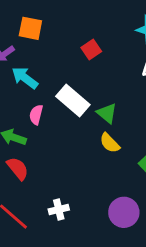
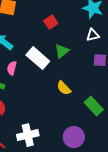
green triangle: (107, 113) -> (62, 51), moved, turned 42
white cross: (59, 209) -> (28, 135), size x1.5

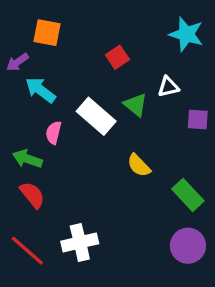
white triangle: (93, 35) -> (168, 87), moved
green triangle: (62, 51) -> (136, 105), turned -42
purple circle: (74, 137) -> (188, 246), moved

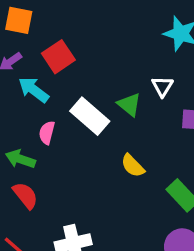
orange square: (47, 33) -> (19, 20), moved
red square: (117, 57) -> (58, 57), moved, size x1.4
white triangle: (168, 87) -> (162, 86), turned -45

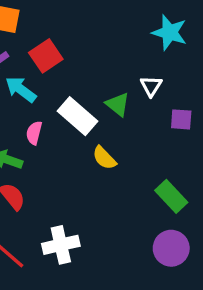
yellow semicircle: (133, 166) -> (104, 158), moved

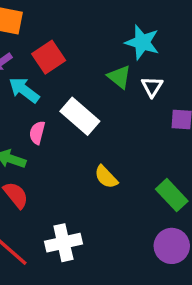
cyan star: (170, 33) -> (142, 42), moved
green triangle: (118, 104) -> (119, 77), moved
yellow semicircle: (104, 158) -> (106, 177), moved

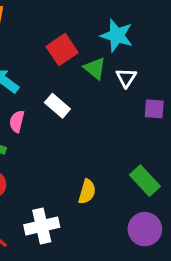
red square: (49, 57) -> (62, 50), moved
white rectangle: (80, 116) -> (57, 106), size x0.7
yellow semicircle: (106, 177) -> (87, 192), moved, turned -120

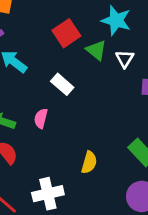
pink semicircle: (17, 121) -> (41, 118), moved

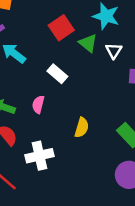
yellow semicircle: (89, 162) -> (82, 127), moved
white cross: (48, 194) -> (39, 156), moved

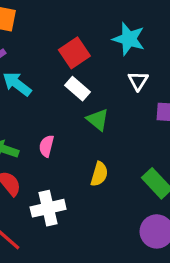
green triangle: (88, 43) -> (98, 120), moved
white rectangle: (57, 74) -> (78, 89), moved

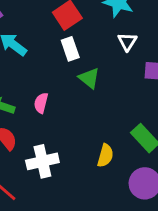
white rectangle: (78, 89) -> (70, 49), turned 30
yellow semicircle: (99, 174) -> (105, 156), moved

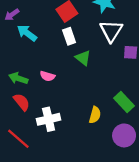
white triangle: (127, 42) -> (111, 31), size x1.6
pink semicircle: (41, 103) -> (47, 76), turned -88

